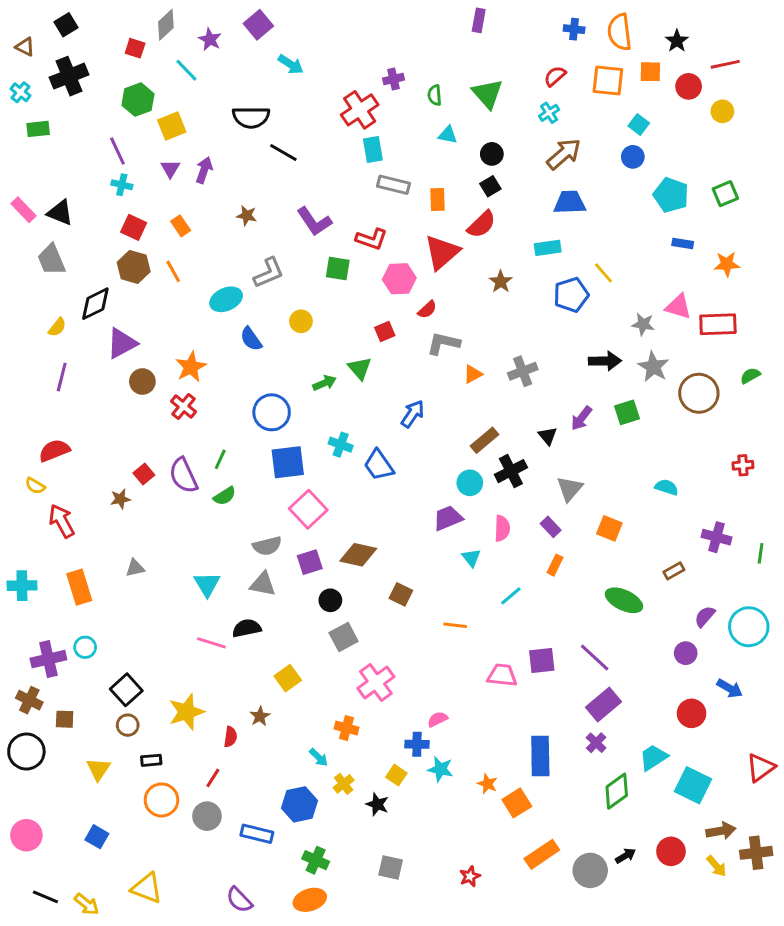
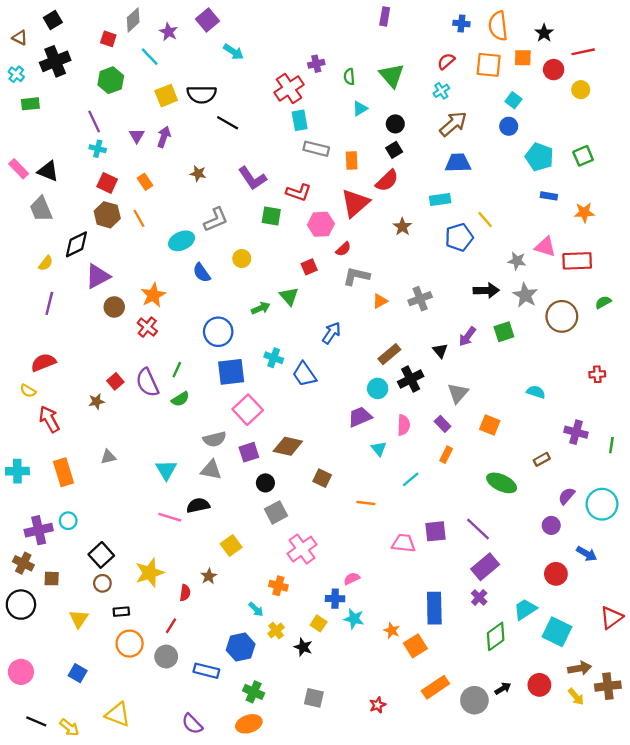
yellow square: (172, 126) -> (166, 96), moved
cyan triangle: (448, 135) -> (360, 109), turned -42

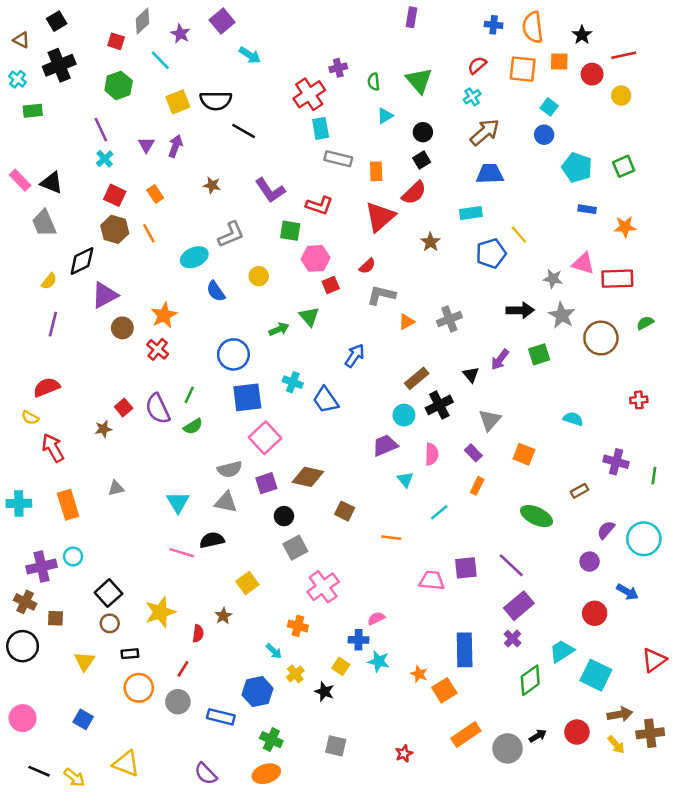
cyan cross: (98, 149) -> (105, 159), turned 35
pink hexagon: (321, 224) -> (316, 258), moved

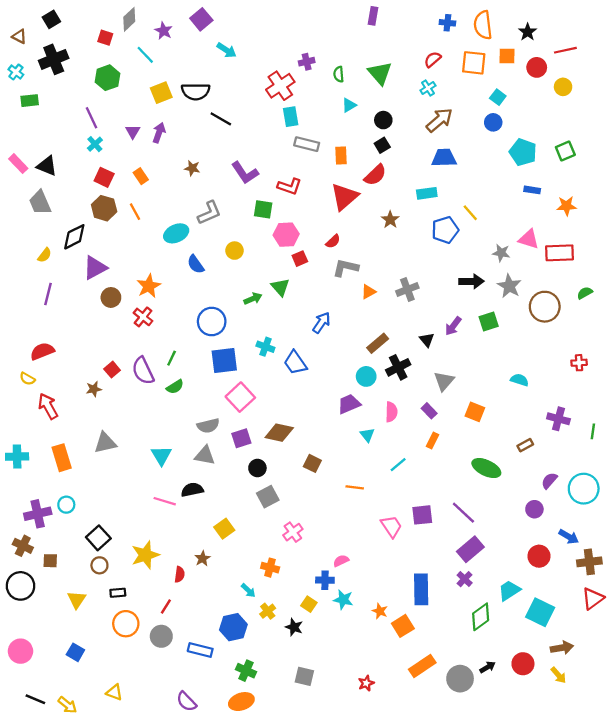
gray triangle: (116, 488) -> (105, 443), size x1.5
pink trapezoid: (432, 580) -> (391, 526), turned 50
pink cross: (323, 587) -> (293, 532), size x0.7
brown cross: (650, 733) -> (589, 562), moved
yellow triangle: (126, 764) -> (114, 692), size x0.7

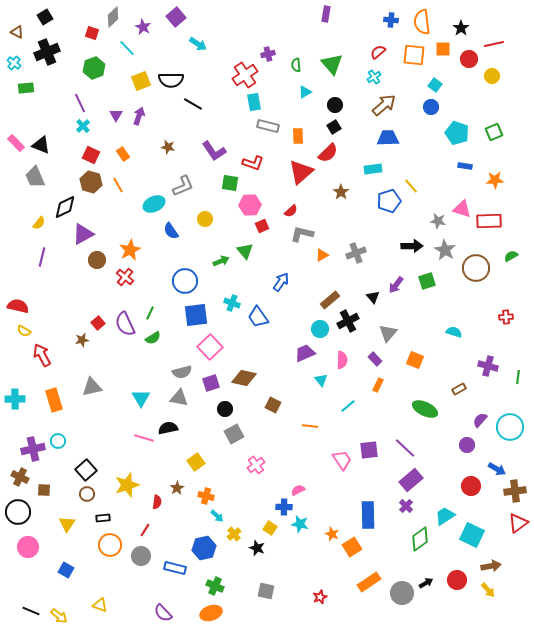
red semicircle: (42, 351) -> (18, 306), moved, turned 35
orange cross: (270, 568) -> (206, 496), moved
pink circle: (20, 651) -> (28, 547), moved

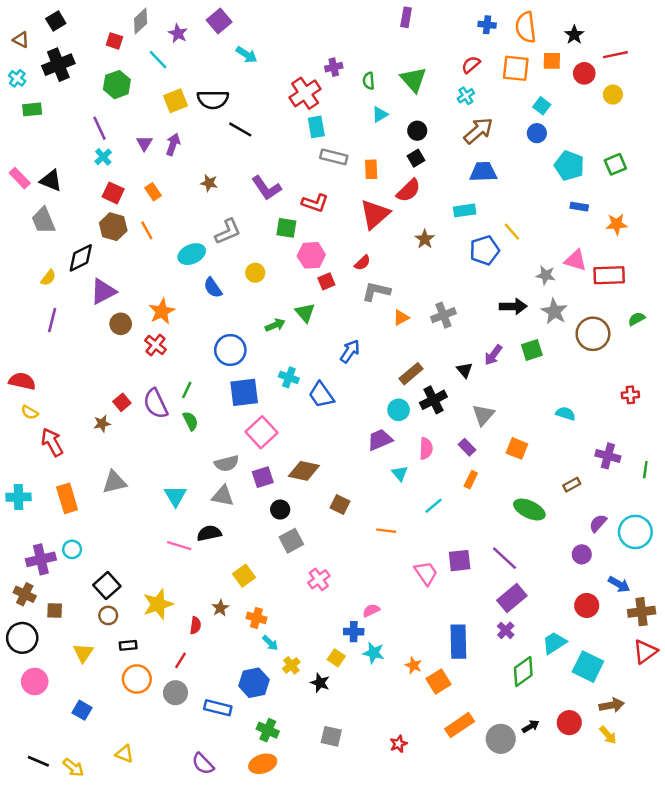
green semicircle: (153, 338) -> (190, 421), turned -84

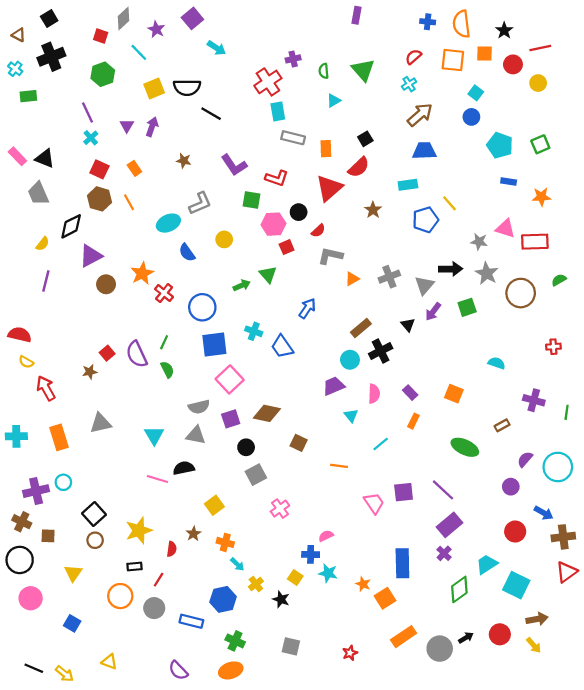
black circle: (417, 131) -> (299, 212), moved
red cross: (156, 345) -> (164, 293), moved
gray triangle: (483, 415) -> (424, 285), moved
black rectangle: (128, 645) -> (134, 567), moved

